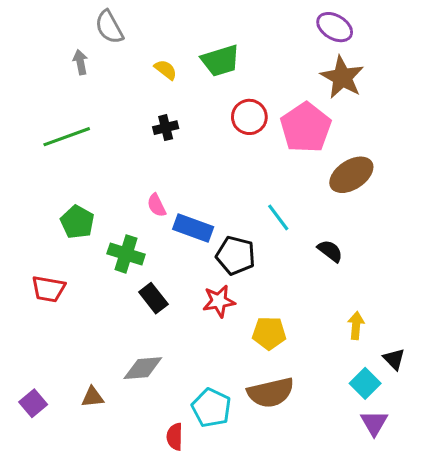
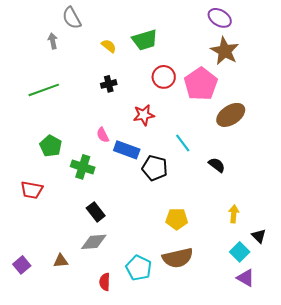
black rectangle: (153, 298) -> (96, 212), moved
red star: (219, 301) -> (144, 115), moved
purple triangle: (374, 423) -> (246, 278), turned -30
red semicircle: (175, 437) -> (105, 282), moved

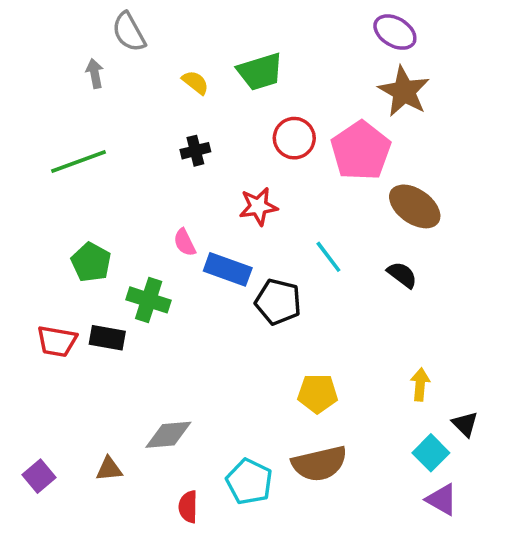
brown ellipse: (231, 115) -> (415, 206), turned 68
black semicircle: (217, 165) -> (402, 275), moved
black rectangle: (96, 212) -> (107, 338), moved, turned -42

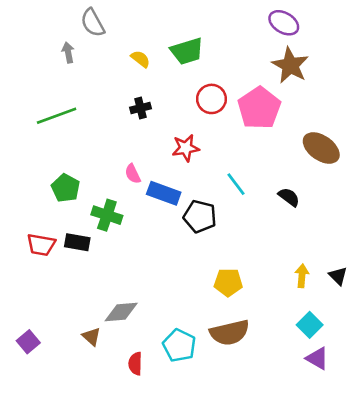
brown ellipse: (415, 206) -> (321, 148), moved
black triangle: (465, 424) -> (338, 276), moved
brown triangle: (109, 469) -> (91, 336), moved, turned 48

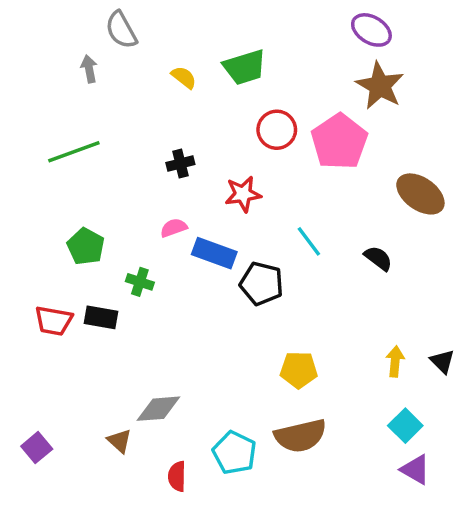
black cross: (140, 108) -> (180, 164), moved
pink semicircle: (133, 174) -> (174, 228), turned 96
green cross: (107, 215) -> (140, 282), size x0.7

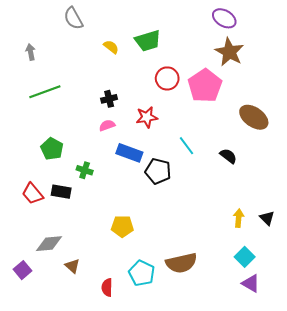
gray arrow: (89, 69) -> (31, 52), moved
pink semicircle: (174, 228) -> (107, 125), moved
red trapezoid: (54, 321) -> (33, 194), turned 40
yellow pentagon: (299, 370) -> (122, 226), moved
gray diamond: (158, 409) -> (49, 244), moved

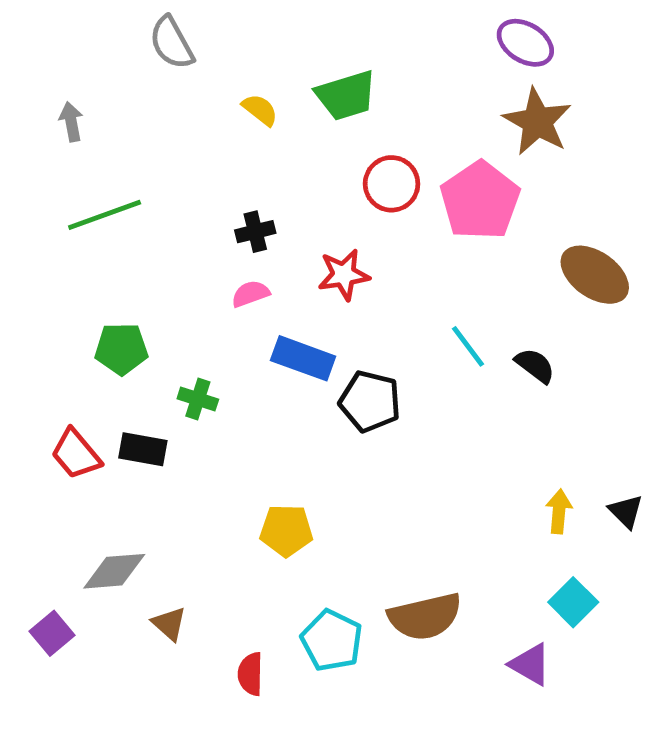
cyan line: (187, 146) -> (468, 346), moved
green pentagon: (52, 149) -> (121, 349), turned -30
purple triangle: (251, 283) -> (530, 664), moved

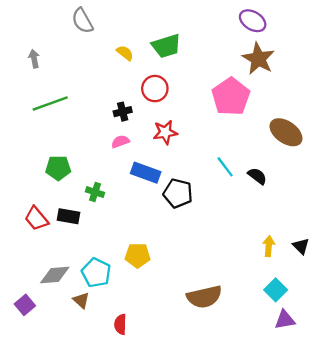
red circle: (392, 184) -> (155, 89), moved
cyan pentagon: (332, 640) -> (96, 273), moved
purple triangle: (530, 664) -> (285, 320), moved, turned -40

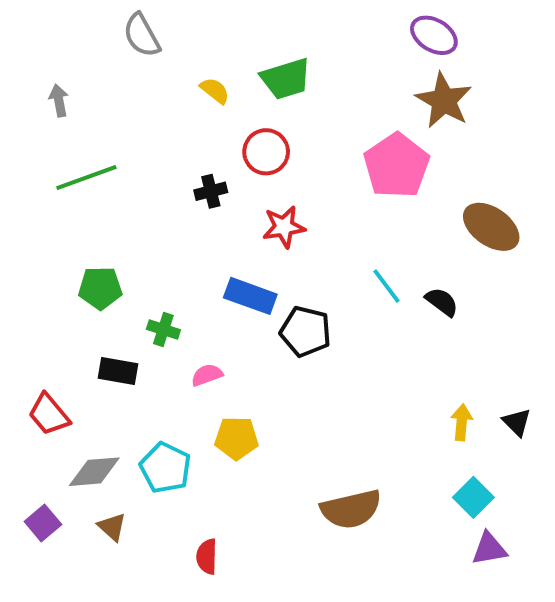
pink semicircle: (120, 141) -> (207, 375), moved
red trapezoid: (36, 219) -> (49, 414), moved
brown triangle: (81, 300) -> (112, 527), moved

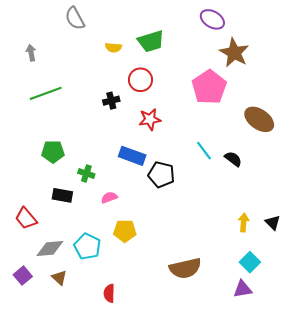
purple ellipse: (434, 35) -> (212, 19), moved
yellow semicircle: (215, 91) -> (113, 48), turned 147
purple triangle: (489, 549) -> (243, 289), moved

